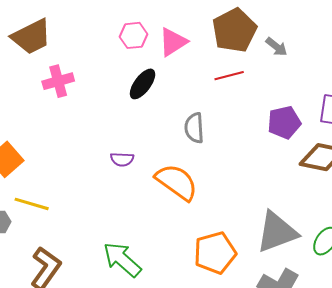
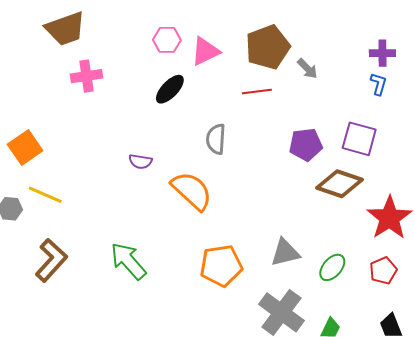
gray triangle: (277, 232) -> (285, 253), size x0.7

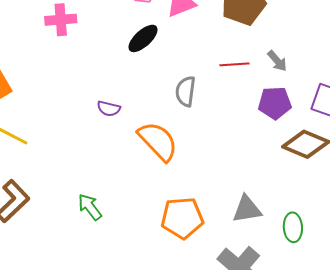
gray arrow: (307, 69) -> (277, 61), moved
red line: (257, 92) -> (234, 64), moved
green arrow: (128, 261) -> (90, 207), size x0.7
green ellipse: (332, 267) -> (293, 227), turned -48

